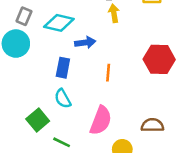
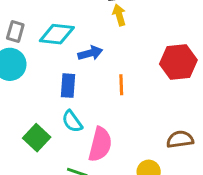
green square: (38, 120) -> (37, 138), moved
pink semicircle: (101, 120) -> (100, 144), moved

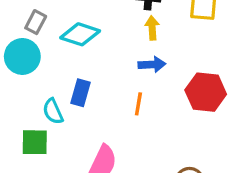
blue arrow: (90, 53) -> (152, 65), moved
cyan semicircle: (72, 121) -> (53, 111), moved
green square: (37, 138) -> (35, 142), turned 36

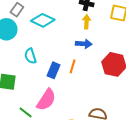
blue rectangle: (81, 93) -> (53, 70), moved
cyan semicircle: (53, 111) -> (30, 56), moved

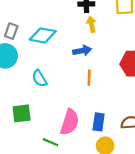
blue arrow: (84, 44) -> (82, 51), moved
blue rectangle: (53, 70) -> (99, 122), moved

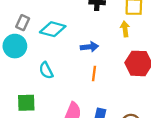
yellow arrow: (91, 24) -> (125, 29), moved

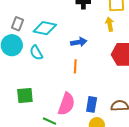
cyan semicircle: (46, 70) -> (36, 53), moved
orange line: (94, 74) -> (75, 66), moved

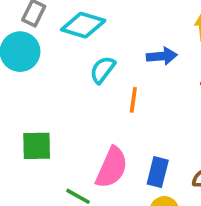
blue arrow: (79, 42) -> (162, 56), moved
cyan semicircle: (36, 53) -> (103, 70), moved, turned 63

